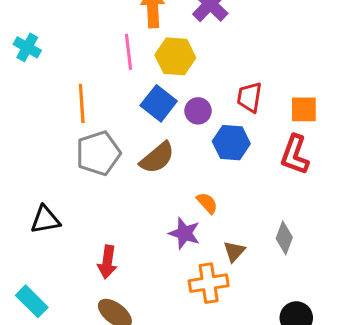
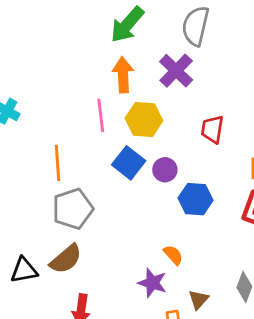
red trapezoid: (249, 97) -> (212, 129), moved
brown semicircle: (157, 158) -> (66, 259), moved

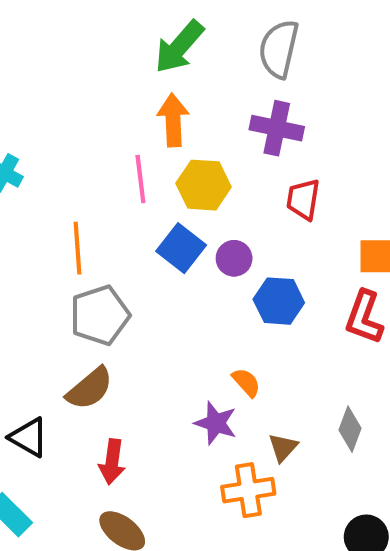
purple cross: (176, 71) -> (277, 128), moved, turned -32
black triangle: (24, 270) -> (29, 437), moved, turned 40

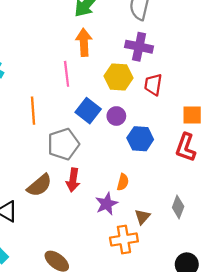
yellow hexagon: (204, 185) -> (119, 77), moved
gray pentagon: (100, 315) -> (63, 144), moved
orange semicircle: (246, 382) -> (123, 182), turned 56
purple star: (216, 423) -> (107, 204), turned 30
red arrow: (112, 462) -> (73, 180), moved

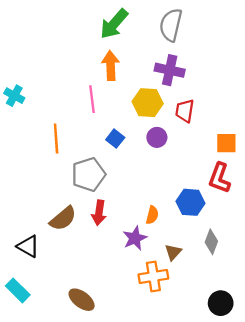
blue square: (88, 111) -> (115, 139), size x0.7
purple circle: (116, 116) -> (157, 137), moved
blue hexagon: (140, 139) -> (191, 202), moved

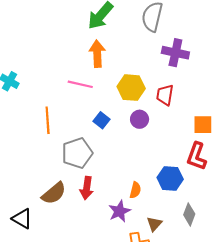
purple cross: (170, 70) -> (175, 53), moved
pink line: (92, 99) -> (80, 84), turned -70

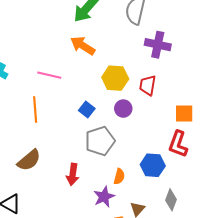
orange arrow: (97, 54) -> (83, 46), turned -55
pink line: (80, 84) -> (49, 75), moved
gray pentagon: (77, 153) -> (100, 141), moved
brown semicircle: (54, 193) -> (29, 160), moved

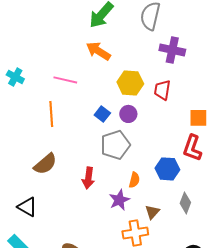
purple circle: (123, 109) -> (128, 114), moved

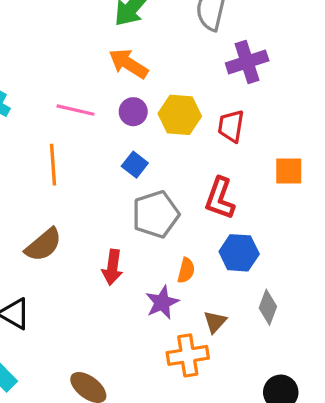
purple cross: (172, 50) -> (247, 62), turned -30
purple circle: (128, 114) -> (133, 112), moved
red L-shape: (192, 148) -> (220, 198), moved

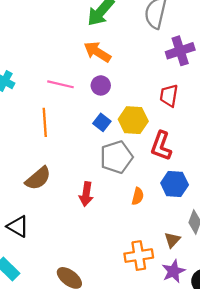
yellow hexagon: (180, 115) -> (133, 120), moved
purple star: (162, 302) -> (173, 271), moved
brown triangle: (215, 322) -> (172, 240), moved

